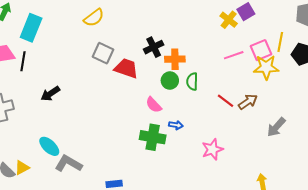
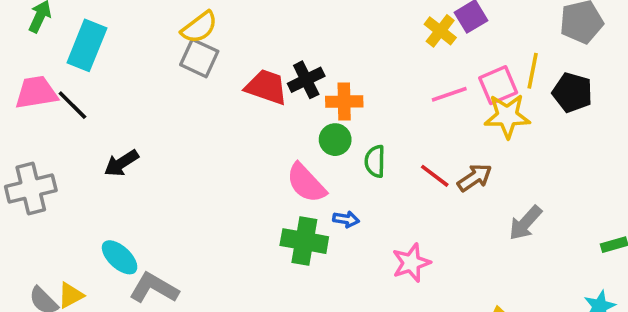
gray square: (103, 53) -> (199, 58), moved
black line: (23, 61) -> (72, 105), turned -54
red trapezoid: (126, 68) -> (266, 87), moved
green semicircle: (192, 82) -> (375, 161), moved
pink semicircle: (154, 105) -> (306, 183), size x1.4

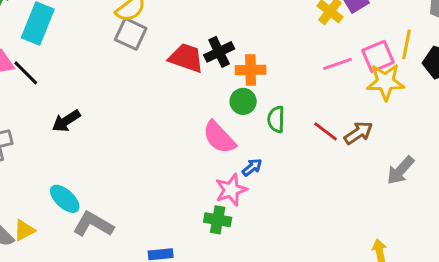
blue arrow: (346, 219) -> (252, 167), turned -48
green cross: (304, 241) -> (218, 220), moved, size x0.7
pink star: (411, 263) -> (231, 190), moved

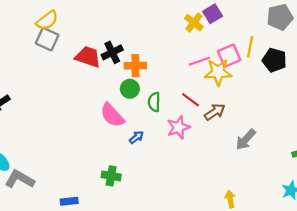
yellow star: (385, 82) -> (218, 72), moved
red line: (326, 131) -> (191, 100), moved
pink star: (231, 190) -> (178, 127), moved

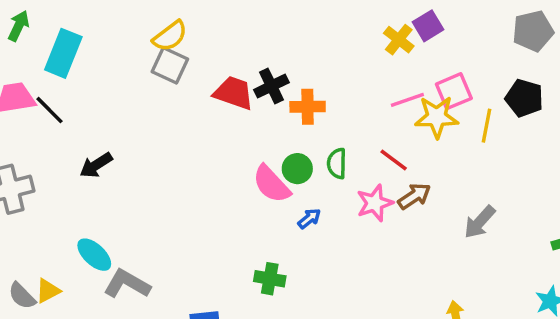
yellow line: (250, 47) -> (487, 126), moved
green circle: (130, 89) -> (297, 169), moved
brown arrow: (215, 112) -> (414, 196), moved

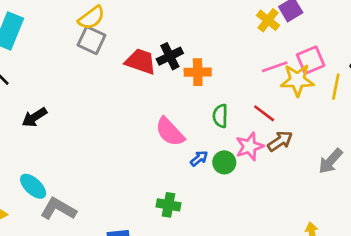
green circle: (297, 169) -> (224, 162), moved

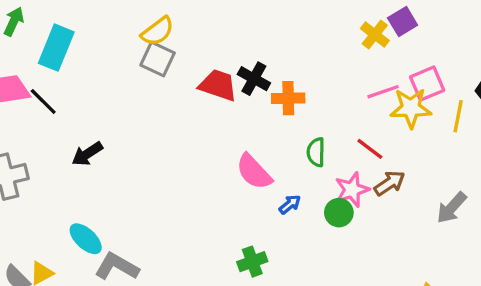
black cross: (170, 56) -> (254, 79), turned -35
green circle: (224, 162) -> (339, 213), moved
green cross: (169, 205) -> (252, 262), turned -30

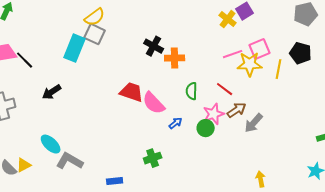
cyan rectangle: (56, 48) -> (75, 48), moved
red trapezoid: (218, 85) -> (132, 92), moved
gray arrow: (452, 208) -> (254, 123), moved

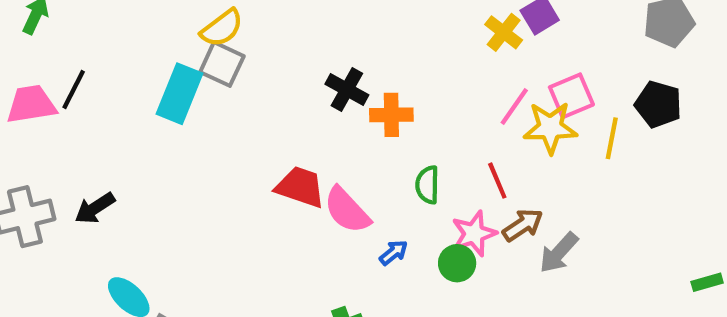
pink line: (233, 54) -> (514, 106), turned -36
black line: (25, 60) -> (74, 90), moved, turned 72
red line: (225, 89) -> (497, 181), turned 30
black arrow: (52, 92) -> (95, 208), moved

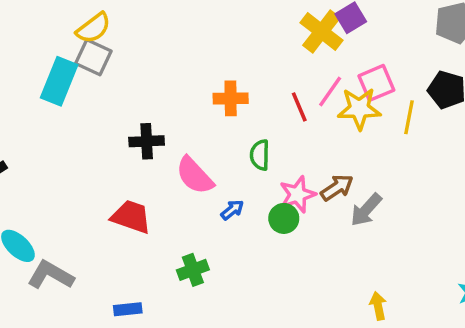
yellow cross: (504, 32) -> (322, 32), size x1.4
black cross: (347, 90) -> (147, 141), moved, turned -32
red line: (497, 181) -> (299, 107), moved
red trapezoid: (300, 187) -> (131, 217), moved

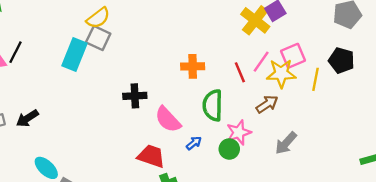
green semicircle: (260, 155) -> (213, 105), size x1.5
brown arrow: (337, 188) -> (267, 104), moved
red trapezoid: (131, 217) -> (151, 156), moved

